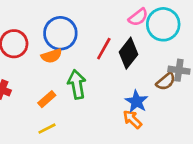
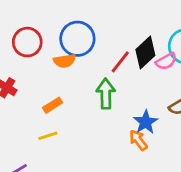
pink semicircle: (138, 17) -> (166, 61), moved
black diamond: (129, 53) -> (145, 52), moved
green arrow: (77, 84) -> (106, 94), moved

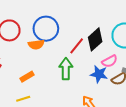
pink semicircle: (166, 61) -> (110, 61), moved
blue star: (146, 122) -> (99, 74), moved, turned -30

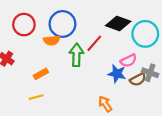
black diamond: (95, 39) -> (118, 23), moved, turned 60
green arrow: (66, 69) -> (76, 55), moved

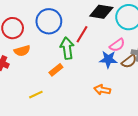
orange semicircle: (52, 40) -> (22, 51), moved
orange rectangle: (41, 74) -> (56, 70), moved
orange arrow: (105, 104) -> (102, 90), turned -35

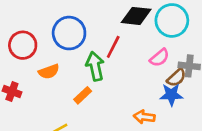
orange semicircle: (22, 51) -> (49, 72), moved
blue star: (108, 59) -> (171, 95), moved

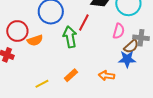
red circle: (23, 45) -> (17, 31), moved
pink semicircle: (160, 58) -> (119, 31), turned -35
orange rectangle: (83, 95) -> (71, 75), moved

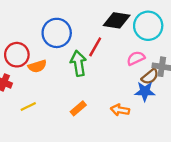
pink semicircle: (119, 31) -> (136, 58), turned -133
yellow line: (42, 84) -> (28, 107), moved

